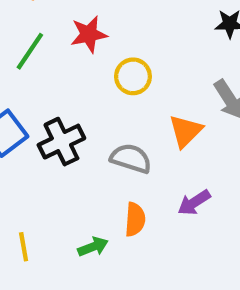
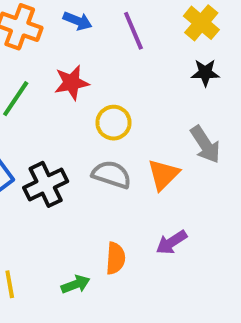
gray semicircle: (131, 158) -> (111, 174), moved

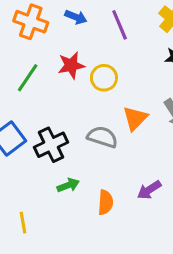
yellow circle: (113, 123) -> (104, 78), moved
orange triangle: (163, 174) -> (135, 118), moved
green arrow: (76, 284) -> (68, 185), moved

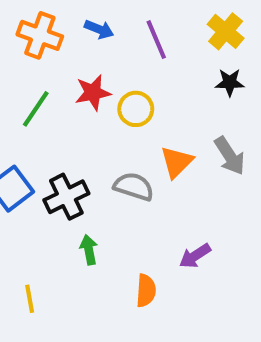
green arrow: (68, 185) -> (89, 250), turned -80
orange semicircle: (106, 202) -> (146, 291), moved

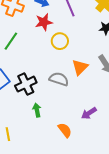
red star: (93, 93) -> (44, 22), moved
orange semicircle: (146, 291) -> (65, 130), turned -42

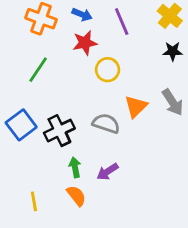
purple arrow: (89, 113) -> (108, 172), moved
orange semicircle: (65, 130) -> (76, 196), moved

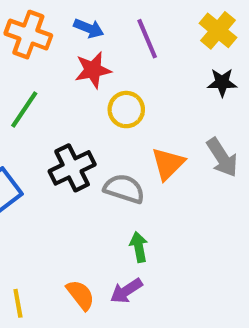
black cross: (59, 131) -> (72, 168), moved
green arrow: (75, 167) -> (139, 247), moved
purple arrow: (108, 172) -> (126, 291), moved

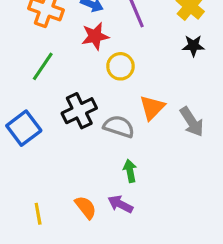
gray arrow: (222, 157) -> (192, 122), moved
purple arrow: (126, 291) -> (120, 204), turned 60

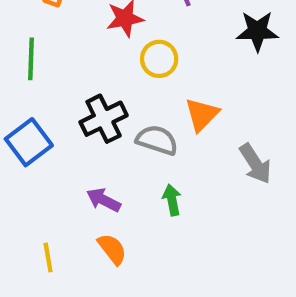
black star: (193, 46) -> (257, 31), size x1.4
green line: (43, 66) -> (31, 59), moved, turned -32
gray arrow: (192, 122) -> (255, 164), moved
purple arrow: (120, 204) -> (104, 200), moved

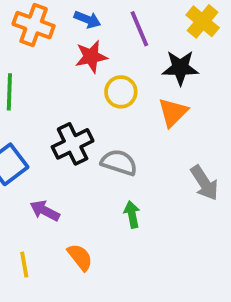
black star: (257, 31) -> (180, 68), moved
orange triangle: (202, 114) -> (173, 112), moved
purple arrow: (104, 200) -> (45, 211), moved

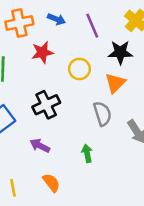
orange cross: (34, 25) -> (19, 23), turned -32
red star: (91, 57) -> (42, 52), moved
gray semicircle: (119, 162) -> (102, 114), moved, turned 55
purple arrow: (45, 211) -> (40, 146), moved

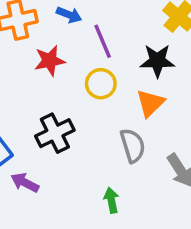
purple line: (92, 26) -> (103, 41), moved
purple arrow: (40, 146) -> (25, 183), moved

